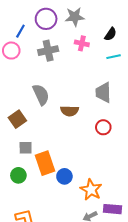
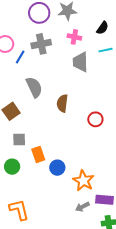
blue line: (20, 31) -> (20, 57), moved
gray trapezoid: (103, 92) -> (80, 62), moved
brown semicircle: (70, 111) -> (62, 103), turned 96
orange rectangle: (45, 163) -> (38, 155), size x0.7

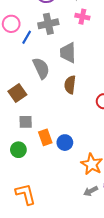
gray trapezoid: (80, 62) -> (68, 53), moved
blue circle: (57, 168) -> (65, 143), moved

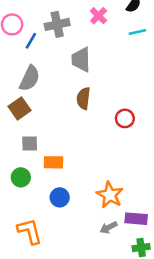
pink cross: (82, 17) -> (99, 16), turned 32
gray semicircle: (41, 68) -> (30, 78), moved, turned 50
orange rectangle: (45, 137) -> (53, 162), turned -70
blue circle: (65, 143) -> (60, 197), moved

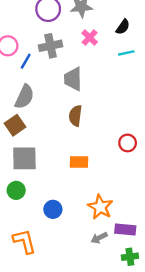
red circle: (125, 118) -> (128, 143), moved
gray square: (30, 144) -> (24, 158), size x1.6
orange rectangle: (53, 162) -> (79, 162), moved

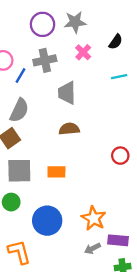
cyan line: (126, 53) -> (119, 77), moved
brown semicircle: (75, 116) -> (69, 129), turned 78
orange rectangle: (79, 162) -> (56, 172), moved
blue circle: (53, 209) -> (47, 221), size x1.6

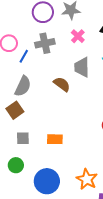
gray trapezoid: (67, 93) -> (82, 67), moved
brown semicircle: (69, 129) -> (62, 84), moved, turned 42
gray square: (19, 171) -> (23, 138), size x0.6

